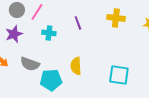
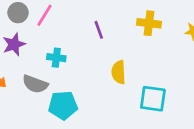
cyan cross: (49, 33) -> (56, 58), moved
yellow semicircle: (76, 66) -> (119, 72), moved

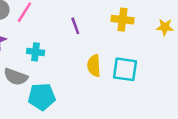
cyan square: (153, 99) -> (125, 69), moved

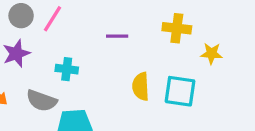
purple line: (75, 26) -> (117, 36), turned -70
yellow star: (165, 27) -> (211, 53), moved

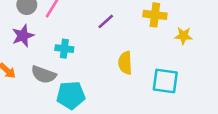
purple line: (117, 36) -> (106, 21), turned -42
cyan square: (180, 91) -> (165, 81), moved

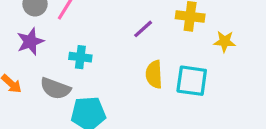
purple line: (106, 21) -> (143, 29), moved
cyan square: (165, 81) -> (192, 81), moved

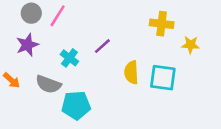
purple line: (143, 29) -> (102, 46), moved
cyan cross: (80, 57) -> (69, 58), turned 30

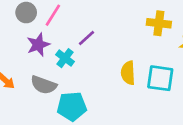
purple star: (27, 45) -> (38, 45), moved
purple line: (102, 46) -> (86, 38), moved

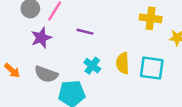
purple line: (86, 38) -> (85, 32), turned 56
cyan cross: (65, 58) -> (92, 66), moved

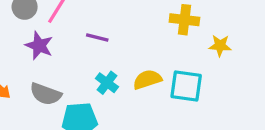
purple star: (41, 38) -> (39, 46), turned -30
yellow semicircle: (123, 63) -> (147, 80), turned 75

